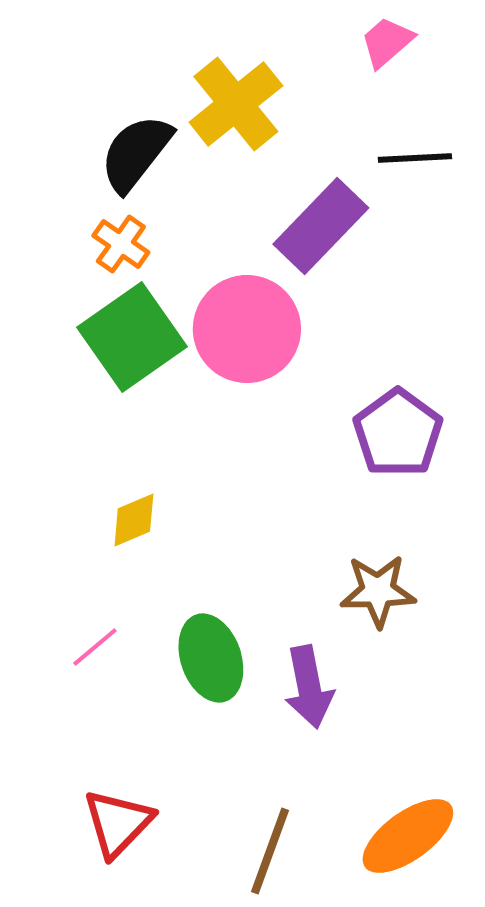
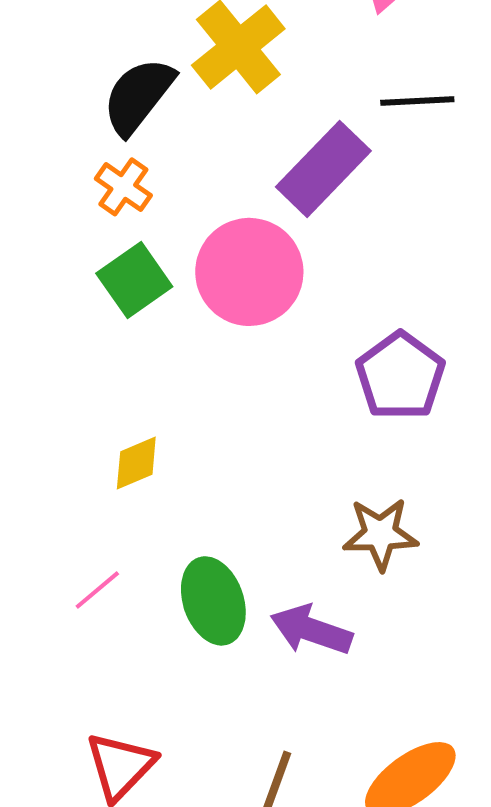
green square: (132, 337) -> (134, 280), size x0.7
purple arrow: (309, 687) -> (311, 630), turned 120

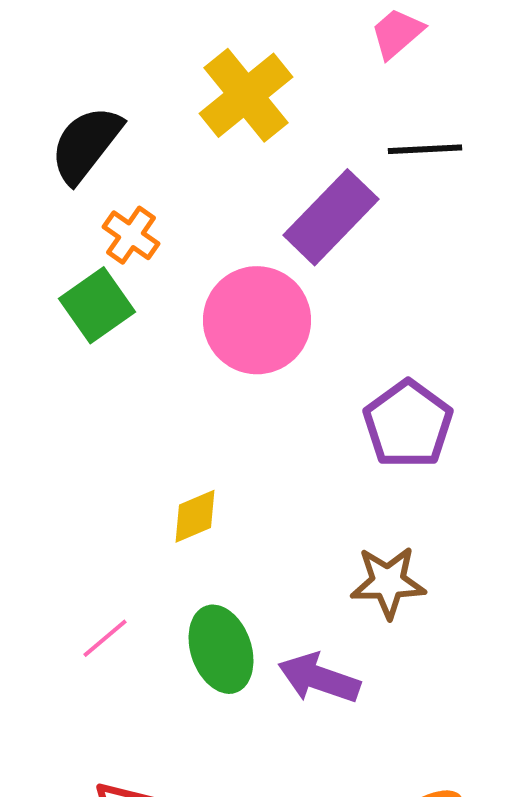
black semicircle: (138, 96) -> (86, 144), moved
green square: (134, 280) -> (97, 305), moved
yellow diamond: (136, 463) -> (195, 516), moved

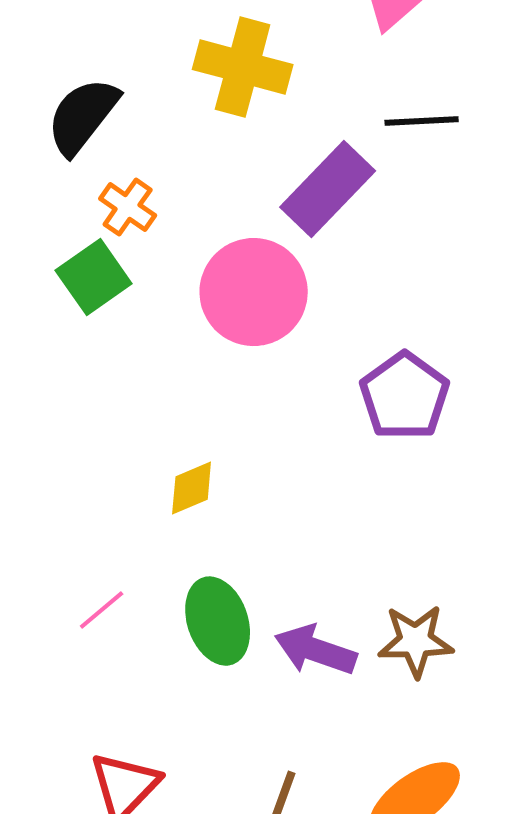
yellow cross: (246, 95) -> (243, 67), turned -36
brown star: (388, 582) -> (416, 641), moved

